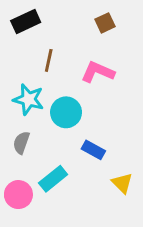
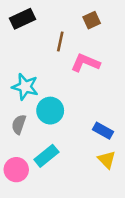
brown line: (49, 60) -> (60, 41), moved
cyan circle: (66, 112) -> (50, 111), moved
blue rectangle: (93, 150) -> (103, 131), moved

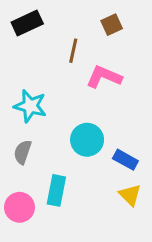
cyan circle: (50, 111) -> (87, 140), moved
cyan rectangle: (46, 156) -> (56, 190), turned -40

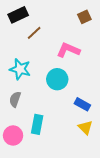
brown square: (112, 25) -> (84, 17), moved
brown line: (73, 51) -> (34, 33), moved, turned 35
cyan circle: (87, 140) -> (57, 79), moved

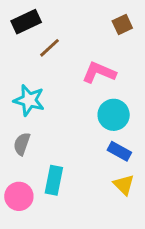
cyan circle: (57, 79) -> (114, 115), moved

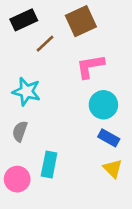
brown square: (122, 25) -> (81, 21), moved, size x1.6
pink L-shape: (99, 73) -> (90, 66), turned -32

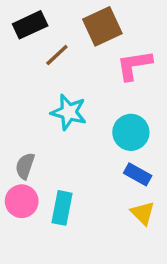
pink L-shape: (90, 66) -> (134, 65), moved
cyan star: (26, 91) -> (69, 112), moved
pink circle: (17, 179) -> (22, 201), moved

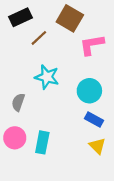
brown square: (102, 26) -> (70, 18), turned -35
gray semicircle: (25, 166) -> (18, 102), moved

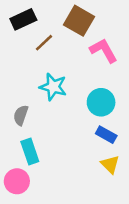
pink L-shape: (92, 45) -> (104, 50), turned 70
pink circle: (15, 138) -> (17, 181), moved
cyan rectangle: (42, 142) -> (30, 151), moved, turned -30

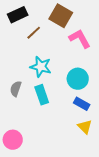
cyan rectangle: (30, 151) -> (42, 95), moved

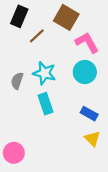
black rectangle: (18, 15) -> (19, 16), turned -42
cyan circle: (78, 79) -> (85, 72), moved
gray semicircle: (16, 89) -> (17, 81), moved

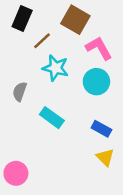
cyan star: (44, 73) -> (56, 68), moved
cyan rectangle: (45, 104) -> (52, 118), turned -35

